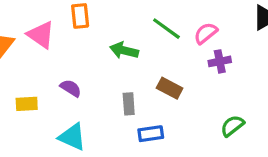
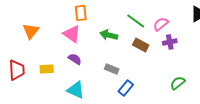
pink triangle: (41, 35) -> (72, 34), moved
brown rectangle: (170, 88) -> (141, 45), moved
gray rectangle: (129, 104) -> (112, 69), turned -64
blue rectangle: (151, 134) -> (126, 88), turned -42

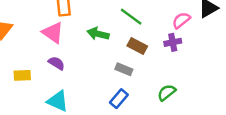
pink semicircle: (161, 24) -> (181, 20), moved
gray rectangle: (112, 69) -> (124, 69), moved
green semicircle: (178, 83) -> (167, 92), moved

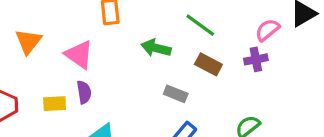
pink triangle: (53, 33) -> (79, 55), moved
purple semicircle: (57, 63) -> (84, 92), moved, turned 49
gray rectangle: (124, 69) -> (176, 94), moved

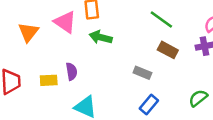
green arrow: (156, 48) -> (101, 37), moved
pink triangle: (79, 55) -> (65, 22), moved

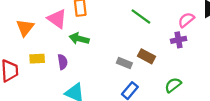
green arrow: (101, 37) -> (79, 39), moved
brown rectangle: (168, 50) -> (146, 56), moved
yellow rectangle: (49, 80) -> (37, 59), moved

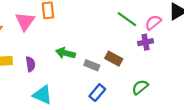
green line: (141, 17) -> (127, 19), moved
pink triangle: (57, 19) -> (25, 21), turned 30
green arrow: (79, 39) -> (65, 53), moved

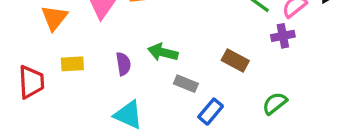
purple semicircle: (30, 64) -> (123, 64), moved
gray rectangle: (92, 65) -> (186, 84), moved

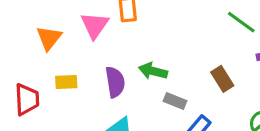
brown rectangle: (235, 61) -> (222, 79), turned 30
purple semicircle: (123, 64) -> (115, 82), size x1.4

